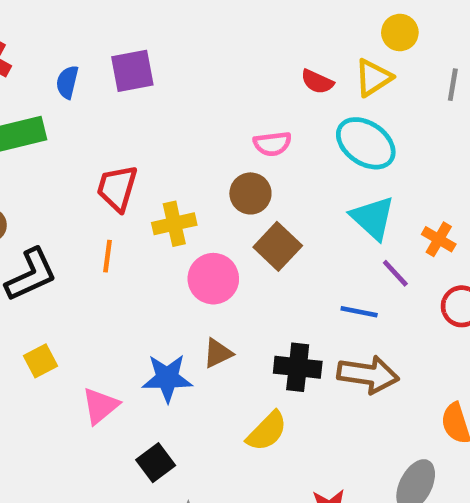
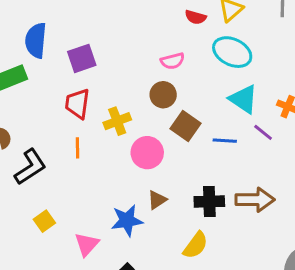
purple square: (132, 71) -> (82, 58), moved
blue semicircle: (67, 82) -> (36, 40), size x1.6
blue line: (359, 312) -> (225, 141), moved

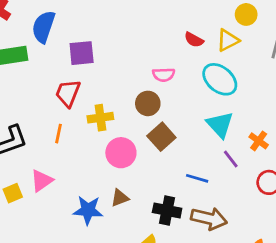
blue line: (225, 141) -> (197, 178), moved
pink triangle: (87, 244) -> (42, 181), moved

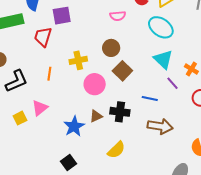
pink semicircle: (164, 75) -> (118, 16), moved
red trapezoid: (68, 93) -> (43, 37), moved
blue star: (88, 210) -> (74, 126), turned -30
black cross: (167, 210) -> (120, 112), moved

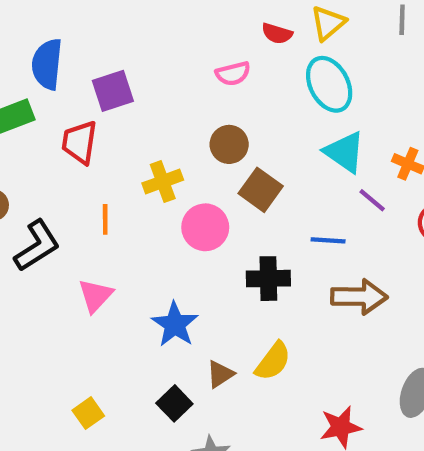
cyan ellipse: (161, 27) -> (329, 84), turned 35
brown triangle: (96, 116) -> (220, 374), moved
yellow square: (20, 118) -> (88, 413), moved

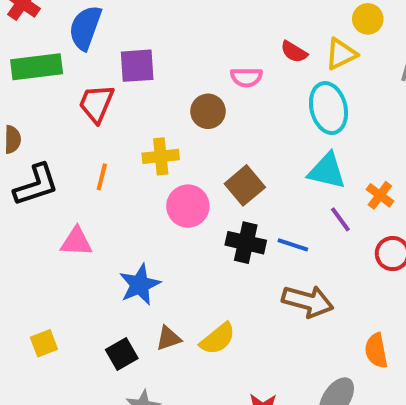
brown circle: (229, 144) -> (208, 111), moved
cyan triangle: (344, 152) -> (327, 171), turned -36
black cross: (268, 279) -> (246, 243), moved
pink triangle: (96, 296) -> (76, 242), turned 36

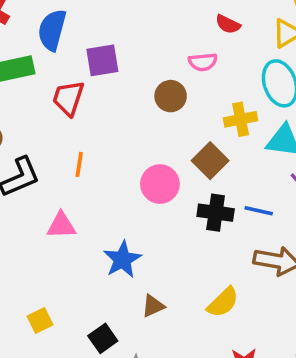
red semicircle: (294, 52) -> (228, 24), moved
yellow cross: (161, 156) -> (241, 119), moved
yellow semicircle: (218, 339) -> (223, 302), moved
black square: (122, 354) -> (103, 338), moved

